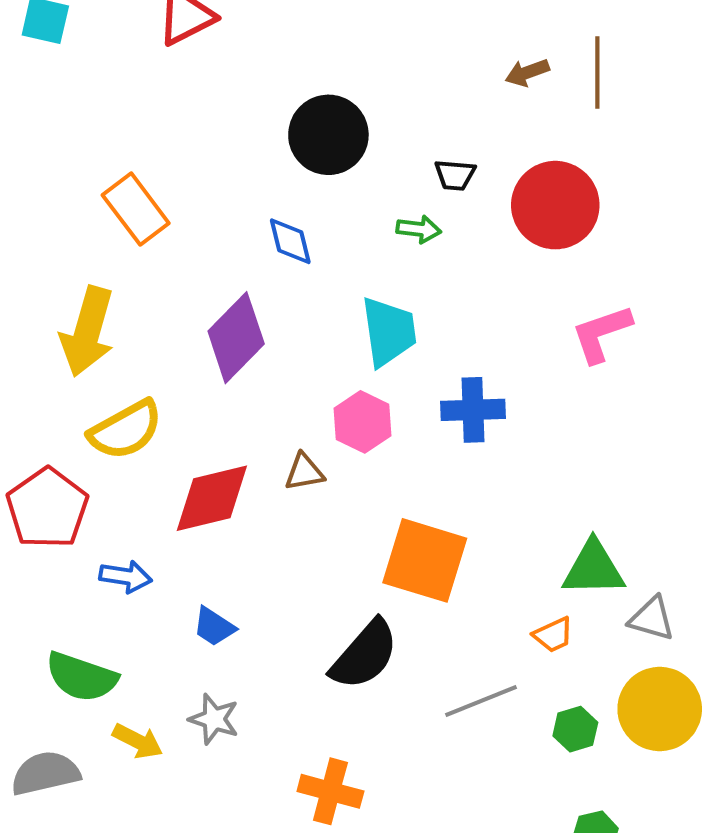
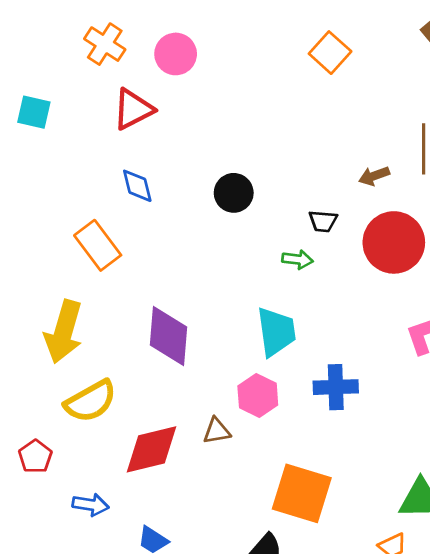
brown arrow: (527, 73) -> (374, 176), moved
black circle: (328, 135) -> (234, 193), size x0.7
blue diamond: (290, 241) -> (137, 186), moved
purple diamond: (236, 338) -> (169, 336), turned -40
red pentagon: (47, 508) -> (35, 456), size x0.6

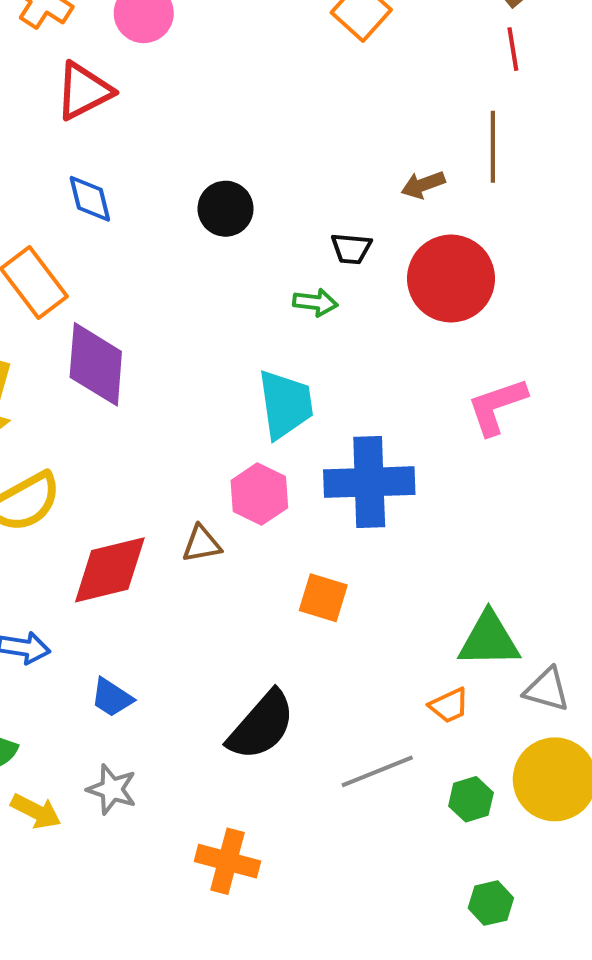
purple diamond: (169, 336) -> (96, 364), moved
blue cross: (336, 387) -> (369, 482), size x1.4
orange square: (302, 493) -> (323, 598), moved, size x0.6

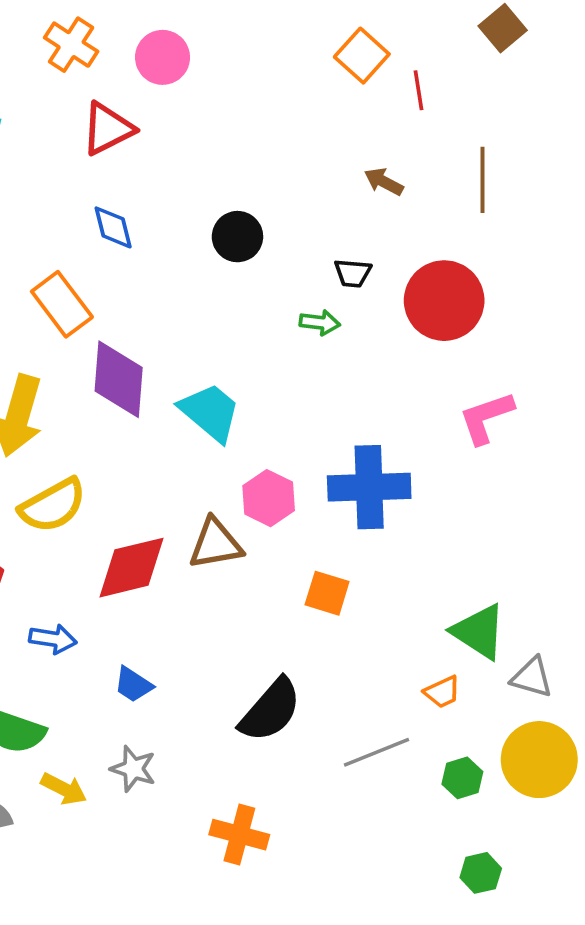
red line: (513, 49) -> (419, 90), moved
brown arrow: (423, 185) -> (384, 182), moved, turned 48
cyan trapezoid: (285, 404) -> (210, 412), moved, turned -42
brown triangle: (202, 544) -> (216, 544), size x1.5
green triangle: (489, 640) -> (479, 632), turned 34

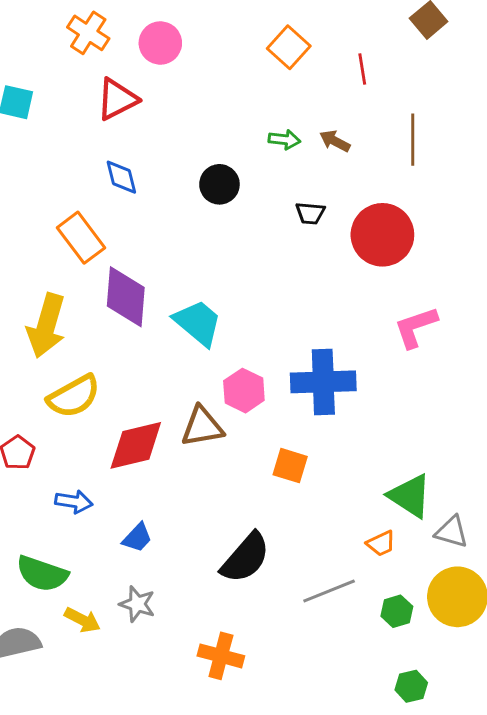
orange square: (362, 56) -> (289, 47), moved
green arrow: (320, 323) -> (284, 140), moved
blue trapezoid: (133, 685) -> (137, 538), turned -80

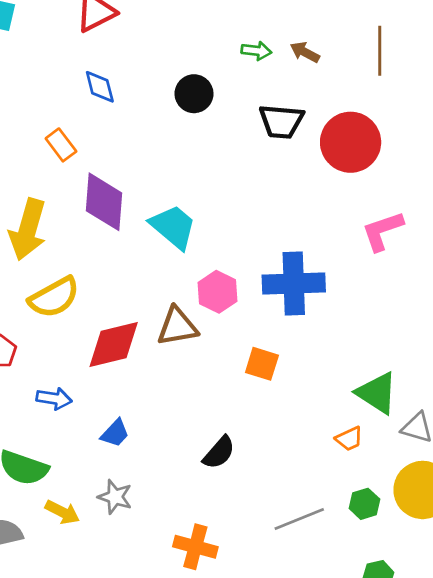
black trapezoid: (310, 213) -> (281, 121), size x1.6
orange rectangle: (81, 238) -> (61, 145), size x0.7
black semicircle: (245, 558) -> (219, 453), size x0.7
gray line: (329, 591) -> (299, 519), moved

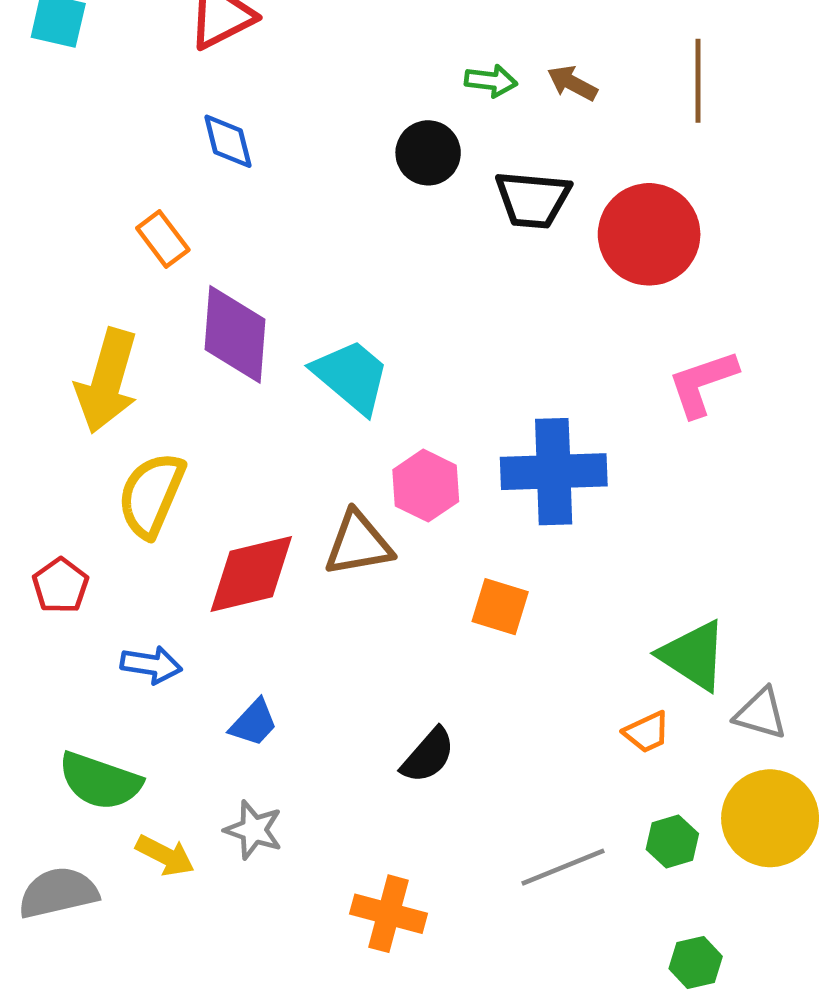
black circle: (194, 94) -> (428, 153), moved
yellow semicircle: (54, 297) -> (151, 495), turned 142

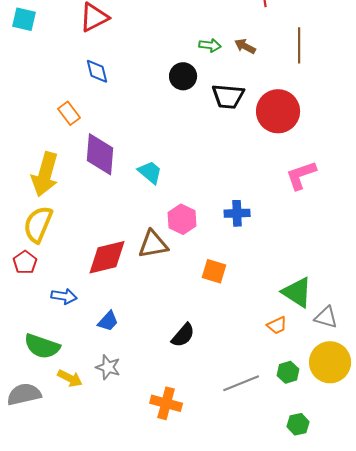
cyan trapezoid: (351, 376) -> (150, 172), size x0.7
blue cross: (554, 472) -> (237, 213), size x0.6
yellow semicircle: (151, 495) -> (38, 224), moved

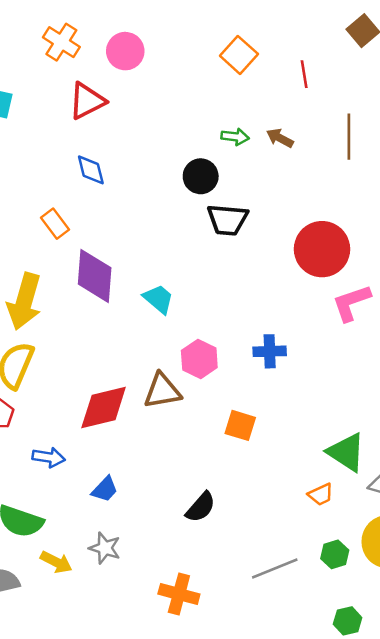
black trapezoid: (228, 96) -> (227, 220), moved
red circle: (278, 111) -> (322, 249), moved

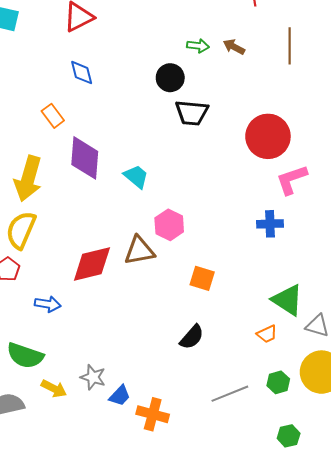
blue cross: (270, 351) -> (270, 224), moved
blue trapezoid: (105, 489) -> (120, 396), moved
black semicircle: (201, 507) -> (192, 337), moved

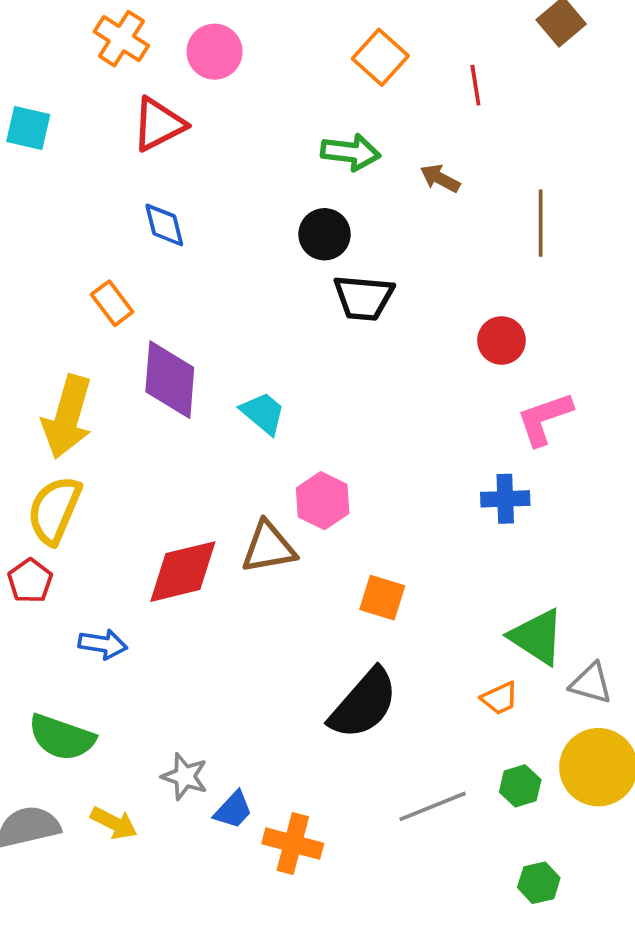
green arrow: (198, 46) -> (351, 152), moved, size x1.4
brown line: (290, 46) -> (541, 223), moved
red circle: (268, 136) -> (502, 340), size x0.6
black semicircle: (192, 337) -> (364, 704), size x1.6
yellow arrow: (54, 389) -> (114, 823), moved

